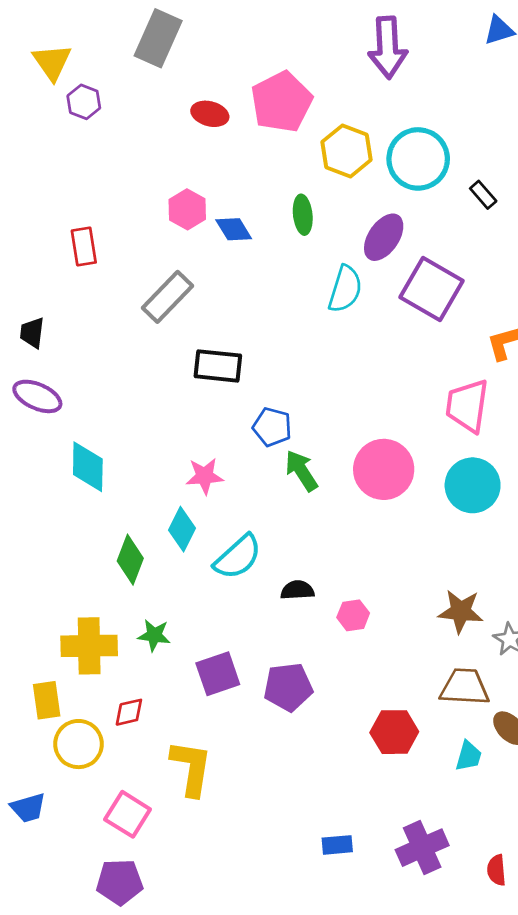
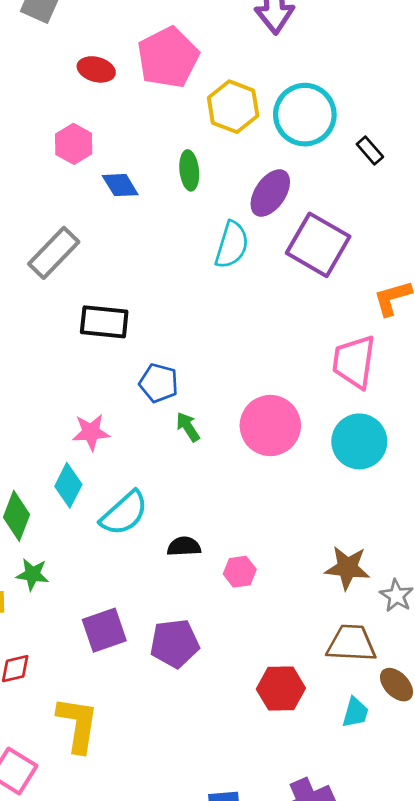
pink hexagon: (187, 209) -> (74, 144), moved
green arrow: (301, 471) -> (188, 427), size x0.7
green star: (154, 635) -> (32, 574), moved

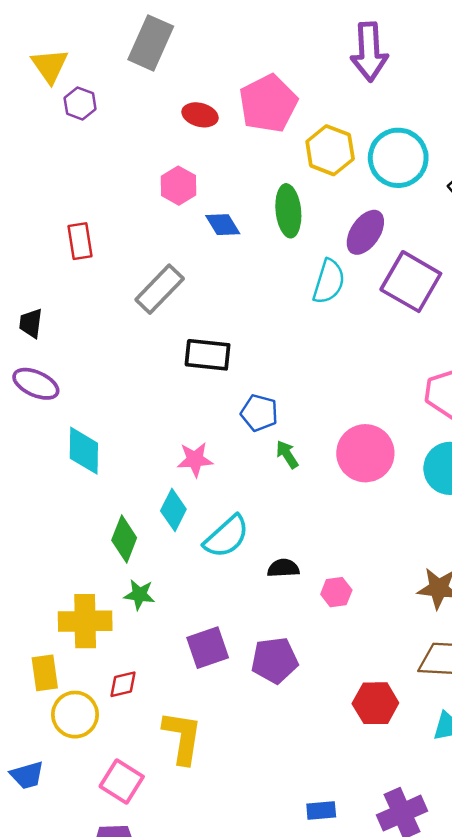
green ellipse: (189, 170) -> (288, 211), size x1.4

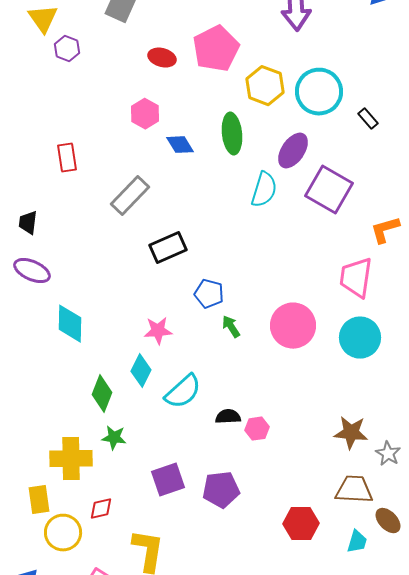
black rectangle: (208, 355) -> (168, 248), turned -30
pink hexagon: (336, 592) -> (257, 429), moved

